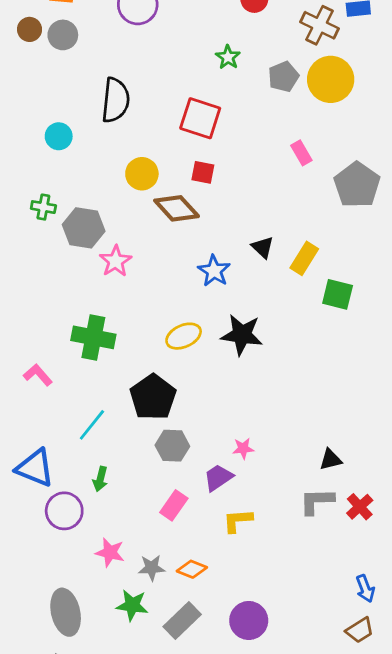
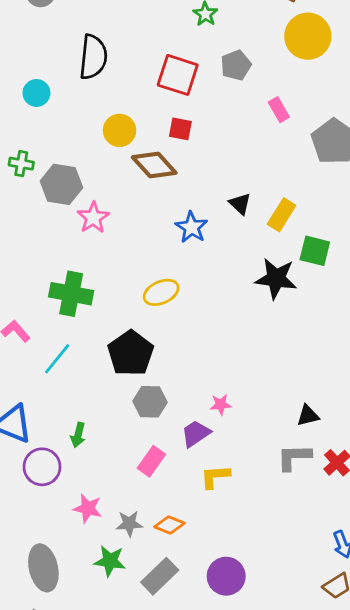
gray pentagon: (283, 77) -> (236, 65), moved
black star: (242, 335) -> (276, 279), moved
cyan line: (92, 425) -> (57, 359), moved

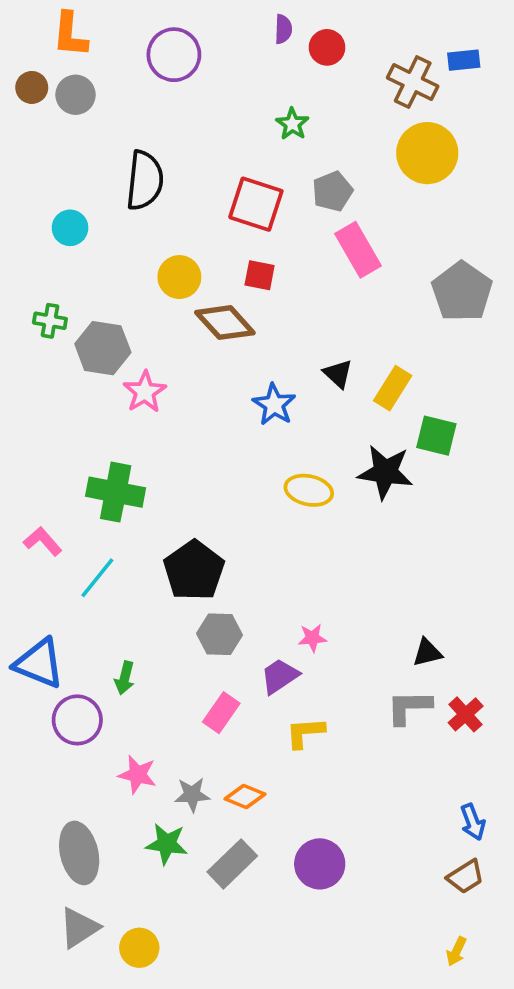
pink rectangle: (279, 110) -> (358, 250), moved, size x1.6
yellow ellipse: (161, 292) -> (309, 490), moved, turned 36

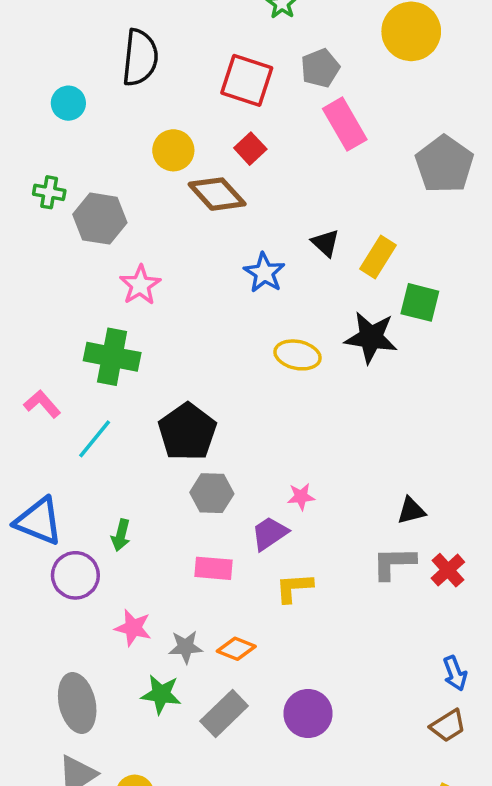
red square: (260, 275) -> (250, 149), turned 36
pink star: (145, 392) -> (140, 285), moved
pink rectangle: (221, 713) -> (214, 568), turned 60

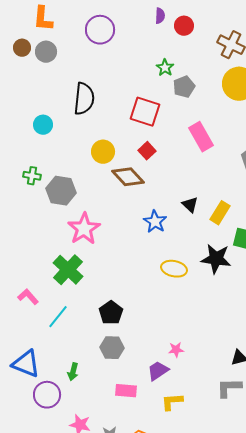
gray pentagon: (320, 68) -> (184, 87), moved
pink star: (140, 285) -> (84, 229), size x1.4
green cross: (112, 357) -> (68, 270), turned 32
black pentagon: (187, 432) -> (111, 313), size x0.7
gray hexagon: (212, 493) -> (112, 348), moved

